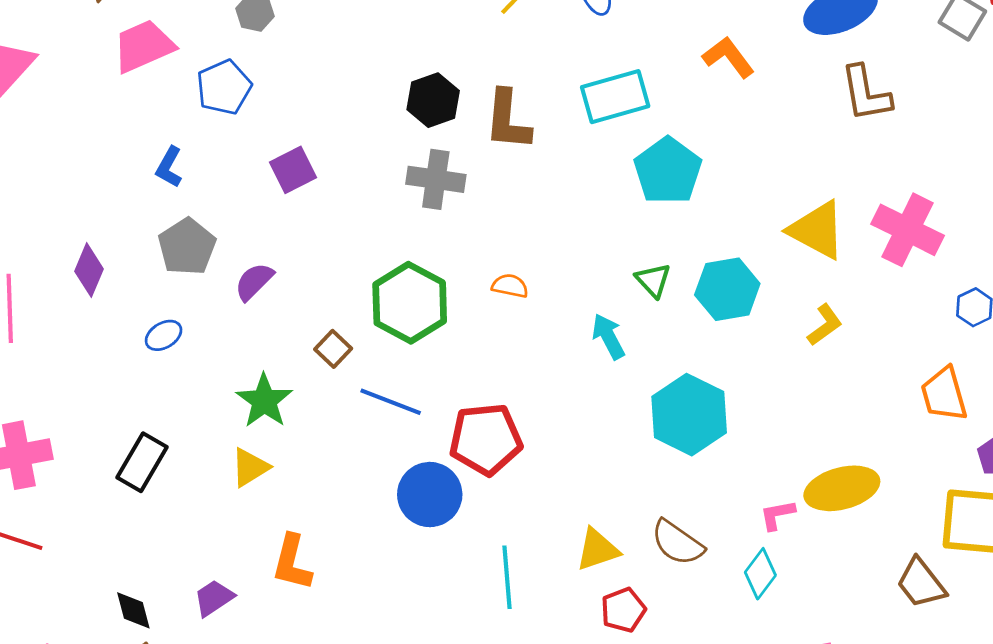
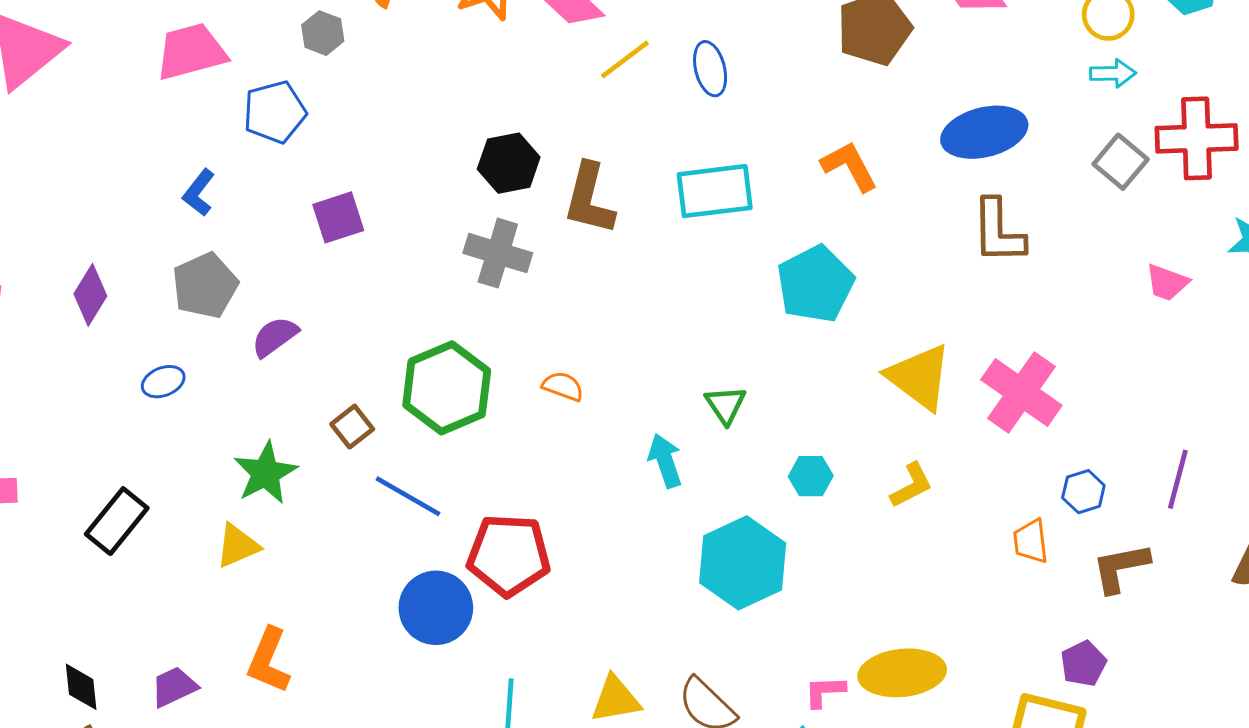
cyan pentagon: (668, 171) -> (815, 284), moved
cyan hexagon: (727, 289) -> (811, 476), moved, size x0.6
orange trapezoid: (944, 394) -> (1031, 541), moved, size x0.7

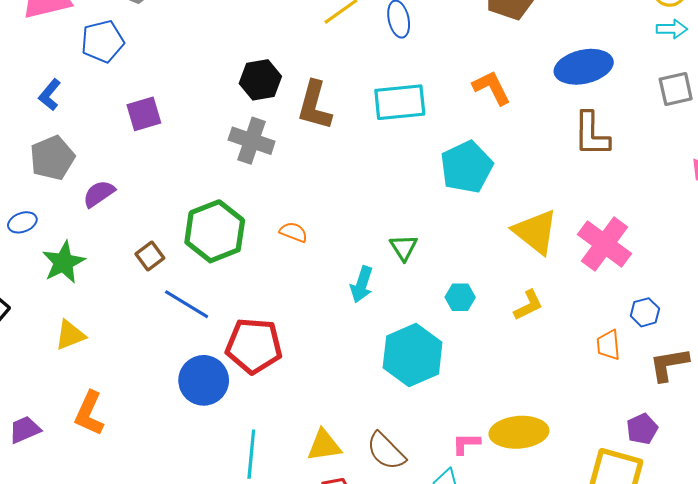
gray square: (1121, 162) -> (676, 89), turned 36
cyan arrow: (665, 461) -> (362, 284), turned -144
green star: (265, 473) -> (63, 262), moved

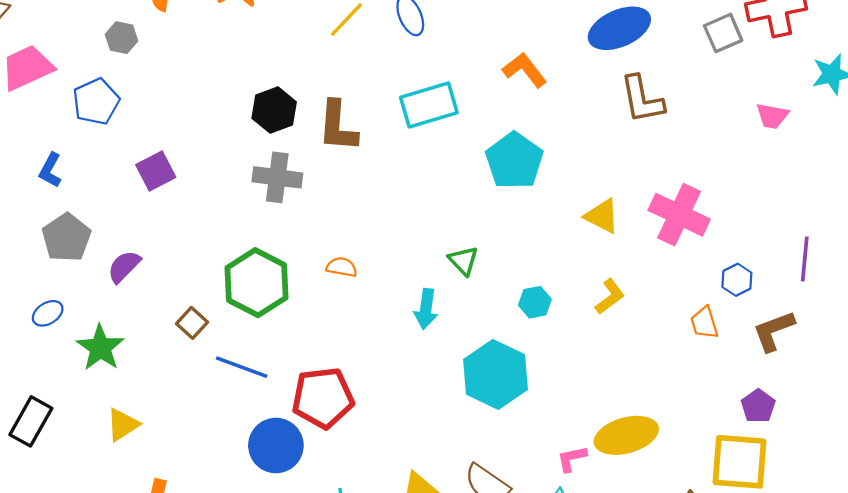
yellow triangle: (535, 232) -> (602, 216), size x0.7

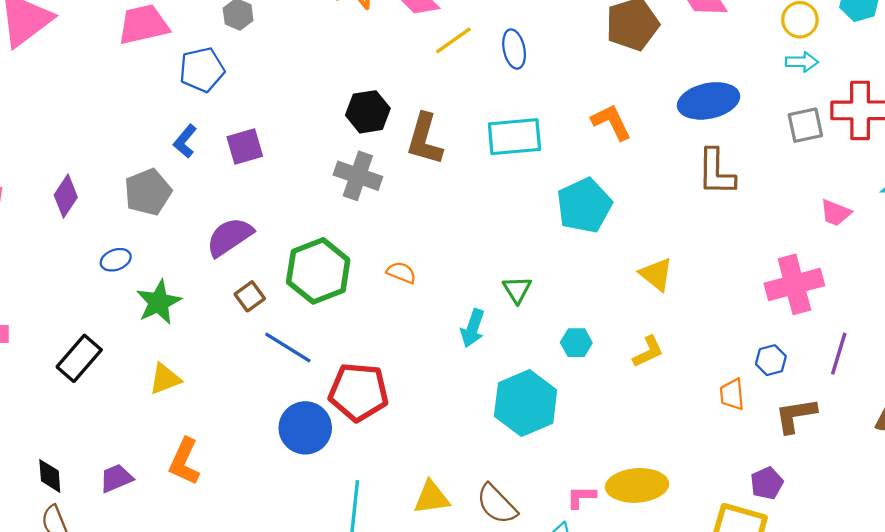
blue L-shape: (50, 170) -> (185, 141), moved
pink cross: (679, 215) -> (794, 284), moved, turned 38
purple semicircle: (124, 266) -> (230, 237), moved, size x1.4

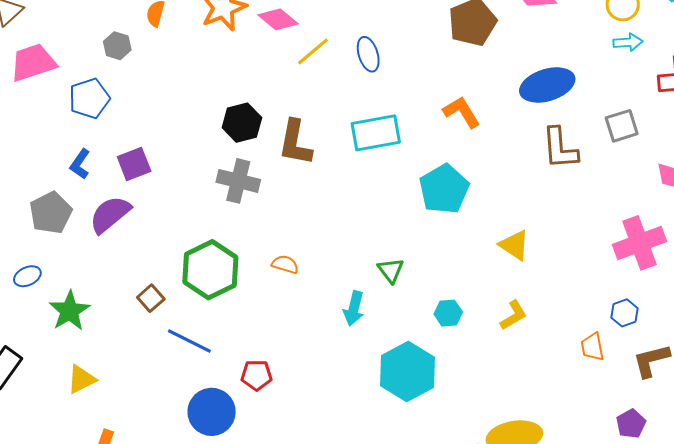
gray square: (805, 125) -> (622, 126), moved
purple semicircle: (230, 237) -> (110, 214), moved
red pentagon: (359, 392) -> (256, 375), size x0.6

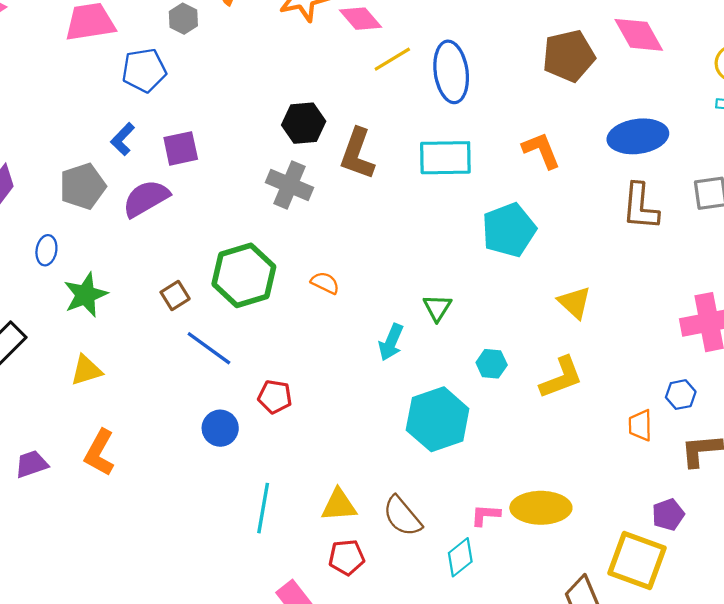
blue ellipse: (368, 54) -> (451, 72), size x1.6
blue ellipse: (27, 276) -> (46, 250), turned -64
yellow L-shape: (513, 315) -> (561, 378), size x1.4
blue circle: (212, 412) -> (220, 428), size x0.7

